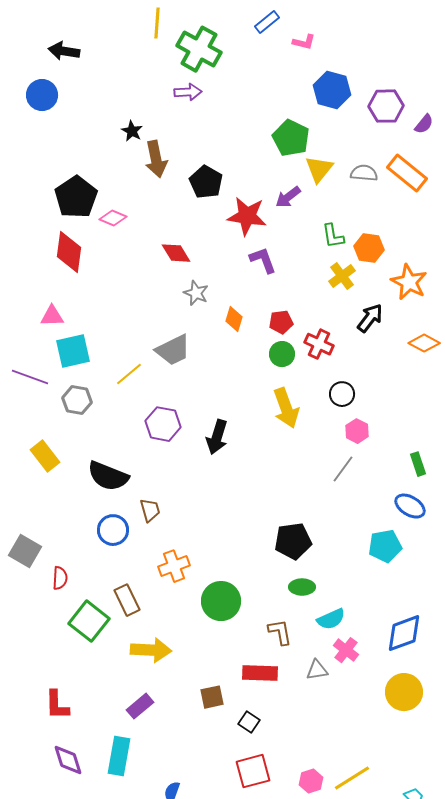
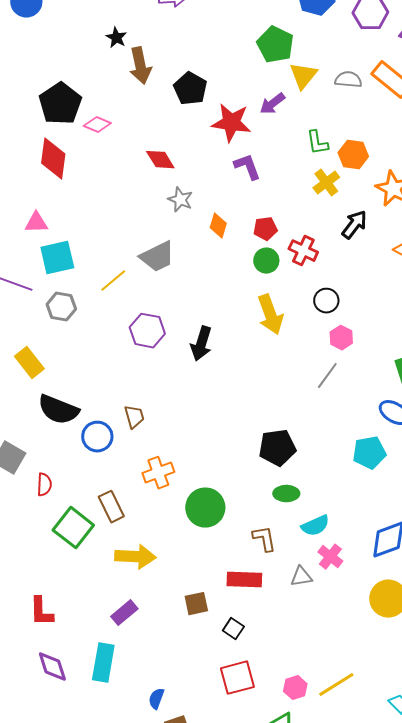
black semicircle: (108, 476) -> (58, 410), moved

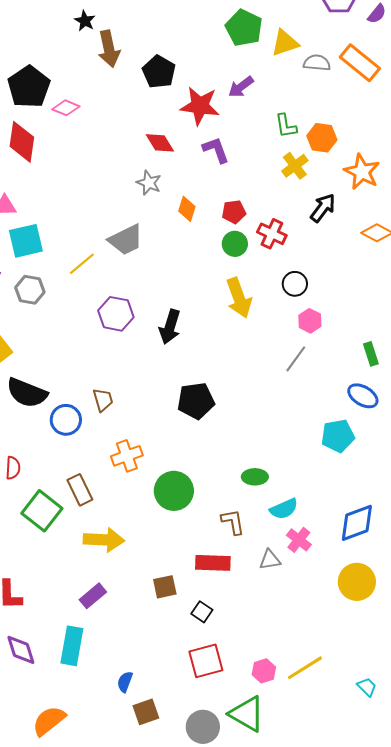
yellow triangle: (303, 76) -> (285, 43), moved, turned 32
red diamond: (160, 160) -> (160, 143), moved
black pentagon: (277, 448) -> (196, 401), moved

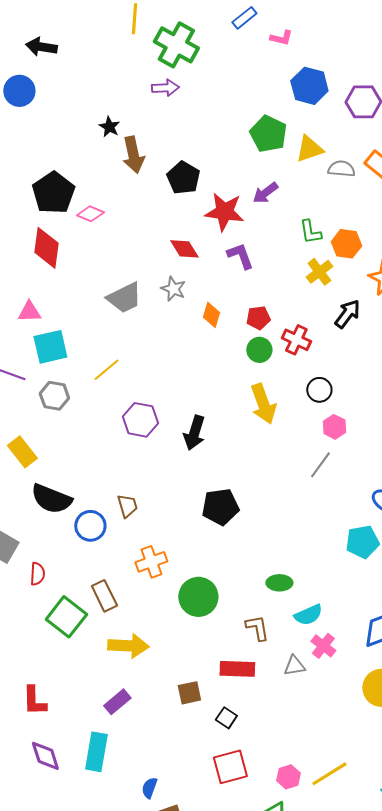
gray trapezoid: (126, 240) -> (124, 298), moved

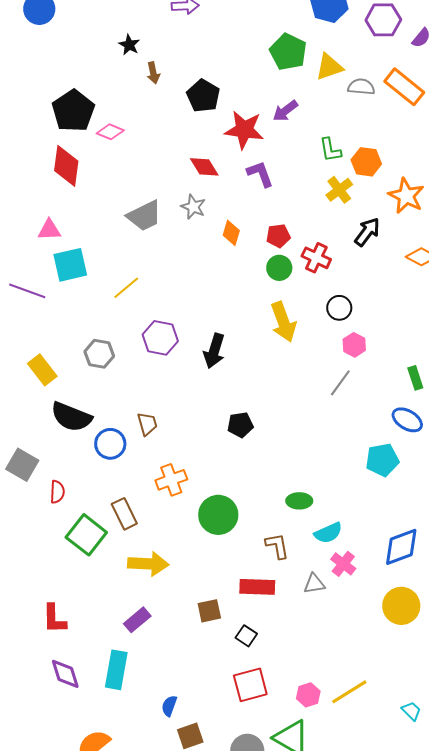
brown arrow: (133, 155) -> (153, 73), size x0.6
gray hexagon: (54, 396) -> (99, 354), moved
black pentagon: (220, 507) -> (240, 425), size x0.7

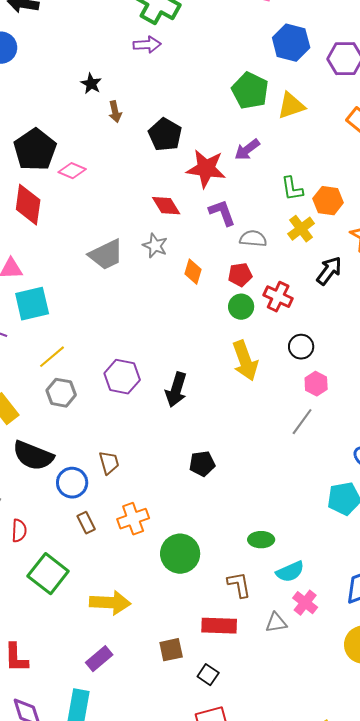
gray semicircle: (361, 87) -> (253, 239), moved
yellow line: (126, 288) -> (52, 357), moved
brown rectangle: (124, 514) -> (86, 523), moved, size x0.7

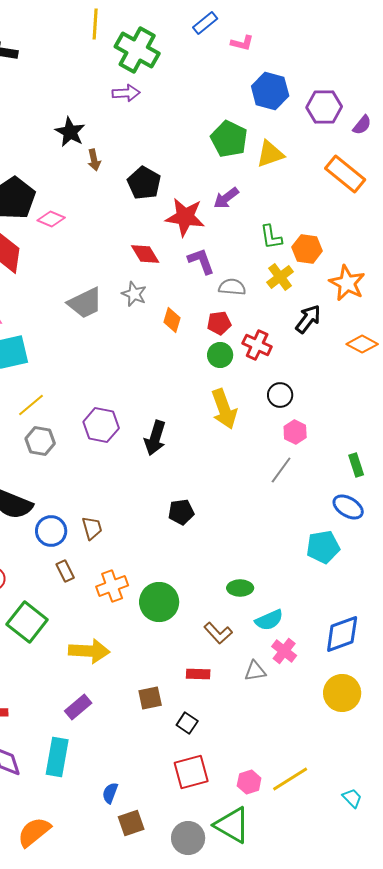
black star: (91, 84) -> (70, 132), size x1.4
brown trapezoid: (109, 463) -> (92, 528), moved
orange cross: (133, 519) -> (112, 586), moved
brown L-shape: (239, 585) -> (218, 633), turned 148
red rectangle: (219, 626) -> (198, 674), size x0.7

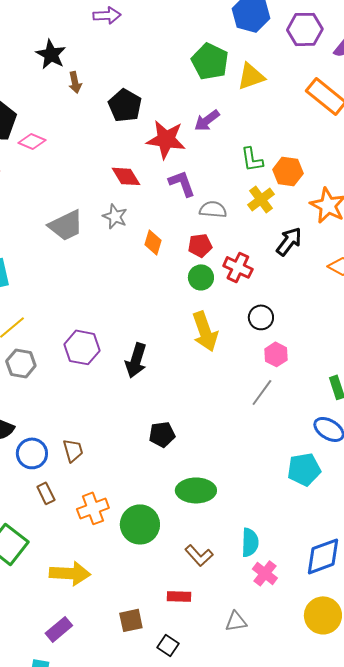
green ellipse: (240, 588) -> (196, 490), moved, size x1.5
cyan semicircle: (269, 620) -> (250, 542), turned -64
gray triangle: (255, 671) -> (236, 621), moved

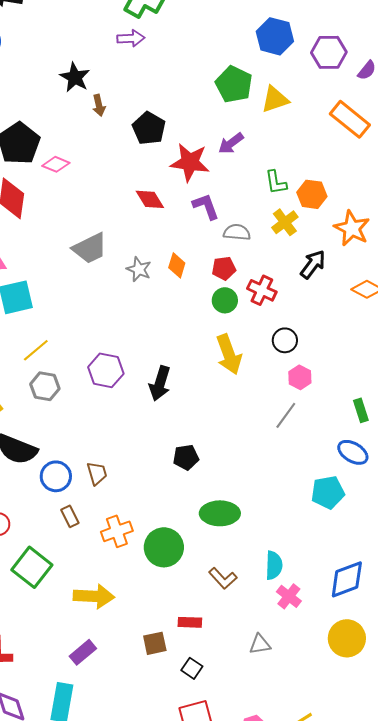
gray star: (115, 216) -> (139, 269), moved
red rectangle: (179, 596) -> (190, 622), moved

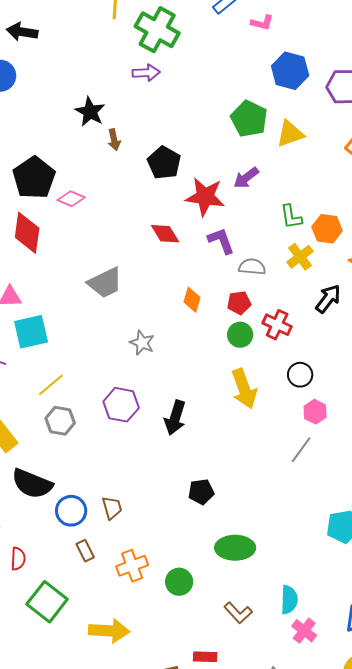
gray star: (139, 269) -> (142, 343), moved
green circle: (164, 547) -> (179, 582), size x0.7

